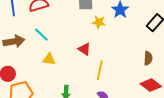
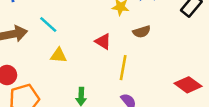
brown semicircle: (148, 58) -> (142, 32), moved, turned 72

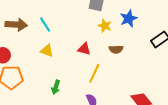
red triangle: (103, 41) -> (84, 49), turned -32

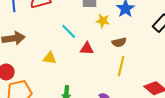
cyan line: (45, 25) -> (69, 31), moved
yellow line: (94, 73) -> (121, 66), moved

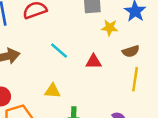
cyan line: (69, 31) -> (59, 51), moved
yellow triangle: (50, 58) -> (52, 91), moved

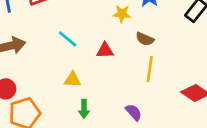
brown semicircle: (131, 51) -> (145, 39), turned 42
yellow triangle: (52, 91) -> (72, 80), moved

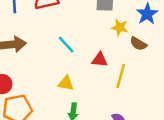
brown semicircle: (145, 39) -> (138, 44), moved
yellow line: (150, 69) -> (121, 76), moved

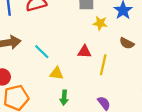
brown semicircle: (138, 44) -> (127, 43), moved
cyan line: (66, 45) -> (42, 52), moved

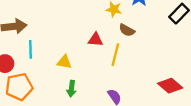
brown semicircle: (127, 43) -> (127, 30), moved
cyan line: (42, 52) -> (30, 49), moved, turned 42

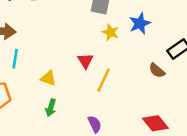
brown semicircle: (127, 30) -> (157, 71), moved
red triangle: (95, 40) -> (85, 61), turned 42

